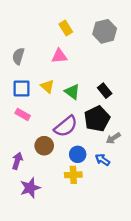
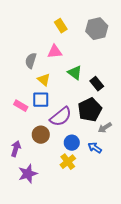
gray semicircle: (18, 56) -> (31, 61), moved
blue square: (22, 89) -> (41, 100), moved
green triangle: (72, 92) -> (75, 73), moved
yellow cross: (73, 175) -> (68, 162), turned -35

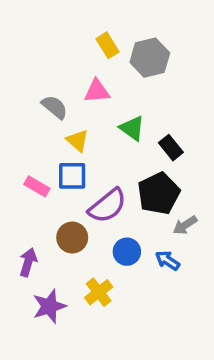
gray hexagon: (97, 29) -> (150, 58), moved
gray semicircle: (31, 61) -> (55, 107), turned 112
yellow cross: (68, 162) -> (99, 292), moved

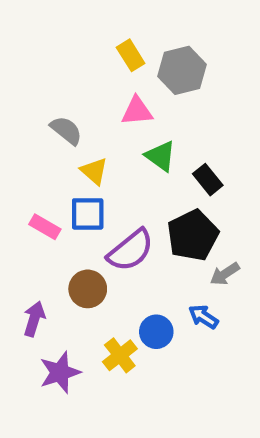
pink triangle: (97, 91) -> (137, 111), moved
blue circle: (127, 252) -> (156, 332), moved

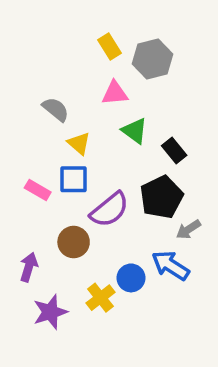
blue arrow: (203, 317) -> (170, 265), size x1.5

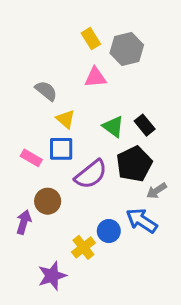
green triangle: (135, 131) -> (113, 127), moved
brown circle: (74, 242) -> (48, 201), moved
purple star: (50, 312) -> (52, 276), moved

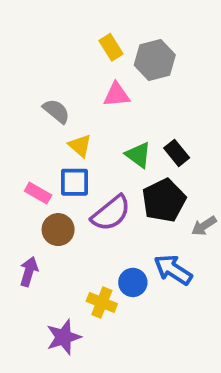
gray arrow: (157, 191) -> (204, 226), moved
brown circle: (48, 201) -> (58, 230), moved
yellow cross: (83, 247) -> (102, 302), turned -30

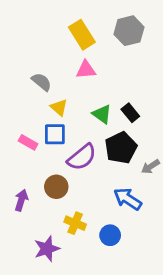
yellow rectangle: (111, 47) -> (82, 35), size x1.5
gray hexagon: (155, 60) -> (129, 31), moved
brown circle: (58, 230) -> (56, 187), moved
blue circle: (133, 282) -> (110, 235), moved

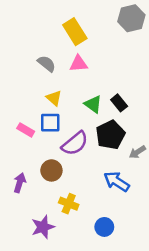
gray hexagon: (129, 31) -> (131, 18), moved
gray semicircle: (41, 82) -> (47, 64), moved
blue circle: (110, 235) -> (104, 227), moved

